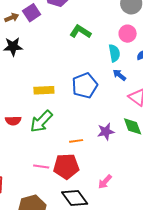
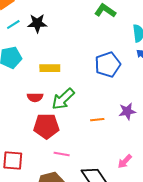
yellow rectangle: (44, 90) -> (50, 68), moved
pink line: (41, 166) -> (62, 154), moved
red pentagon: (66, 166) -> (46, 126), moved

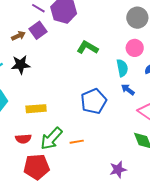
purple star: (127, 111) -> (118, 170), moved
orange line: (97, 120) -> (77, 142), moved

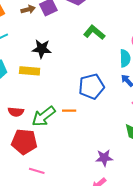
black star: (21, 65) -> (42, 49), moved
yellow rectangle: (36, 109) -> (30, 71), moved
orange line: (77, 142) -> (69, 111), moved

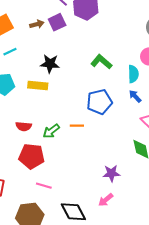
green L-shape: (94, 32) -> (101, 62), moved
green arrow: (44, 116) -> (51, 131), size x0.7

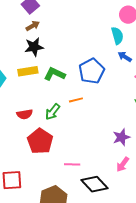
brown arrow: (37, 24) -> (33, 26), moved
green L-shape: (101, 62) -> (55, 74), moved
red pentagon: (32, 156) -> (40, 141), turned -30
pink line: (44, 186) -> (72, 164), moved

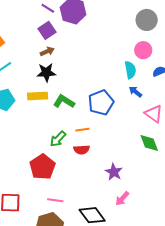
red semicircle: (25, 114) -> (82, 150), moved
purple star: (121, 137) -> (114, 172), moved, turned -30
pink line: (72, 164) -> (55, 200), moved

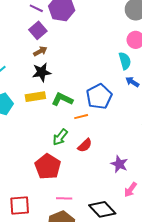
orange line: (82, 130) -> (81, 117), moved
red semicircle: (82, 150) -> (85, 145), turned -35

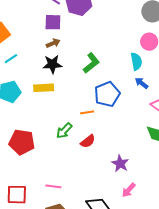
purple square: (38, 30) -> (53, 22), turned 36
green L-shape: (62, 99) -> (91, 63), moved, turned 110
red pentagon: (48, 167) -> (22, 142), moved, turned -30
pink line: (64, 198) -> (53, 186), moved

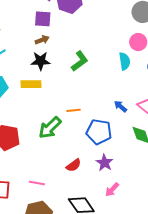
blue arrow: (142, 83) -> (120, 106), moved
blue pentagon: (107, 94) -> (99, 132), moved, turned 30
green arrow: (64, 131) -> (50, 128), size x1.4
red semicircle: (88, 141) -> (74, 165), moved

